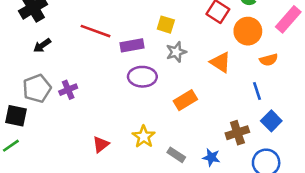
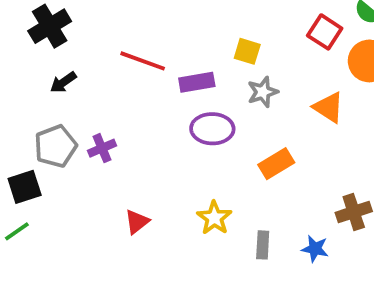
black square: (16, 116) -> (25, 187), turned -30
red triangle: (101, 144) -> (137, 222), moved
gray rectangle: (176, 155) -> (263, 245), turned 60

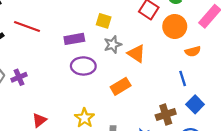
red line: (143, 61) -> (27, 26), moved
orange triangle: (329, 107) -> (136, 54), moved

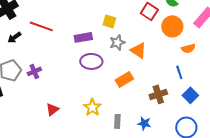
brown cross: (166, 115) -> (158, 94), moved

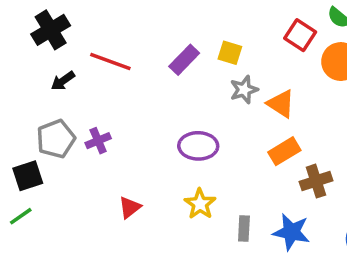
purple rectangle: (83, 37) -> (184, 60), moved, turned -36
purple ellipse: (91, 61) -> (198, 146), moved
orange rectangle: (124, 79) -> (284, 151), moved
blue star: (144, 123) -> (291, 232), size x1.5

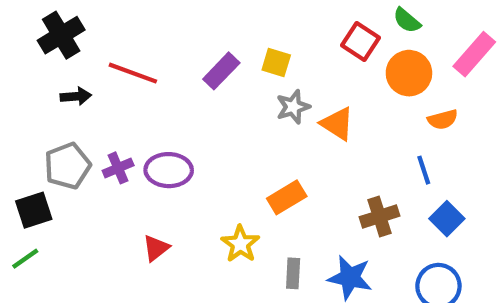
black arrow: (63, 81) -> (76, 96), turned -150
purple ellipse: (198, 146) -> (169, 170), moved
orange rectangle: (284, 151) -> (287, 197), moved

